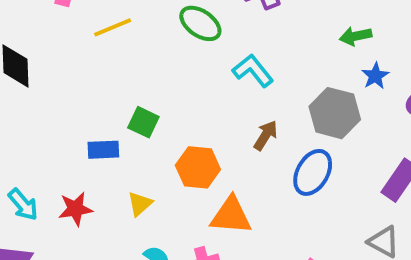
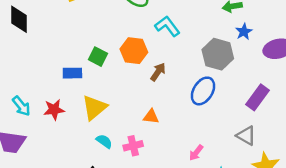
brown arrow: (266, 135) -> (158, 72), moved
orange hexagon: (198, 167) -> (134, 51), moved
yellow triangle: (140, 204) -> (94, 108), size x1.6
orange triangle: (231, 216) -> (151, 117), size x0.6

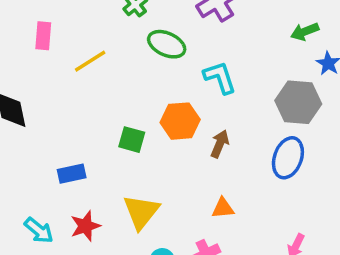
cyan L-shape: (167, 26) -> (220, 77), turned 30
blue rectangle: (72, 73) -> (72, 174), moved

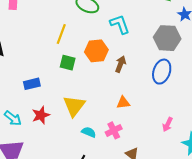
yellow line: (90, 61) -> (61, 34), moved, turned -36

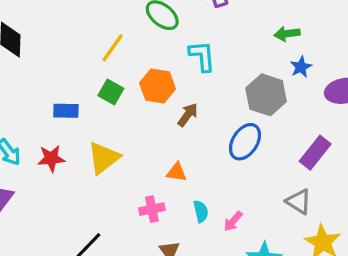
blue rectangle: (32, 84) -> (66, 111), moved
cyan semicircle: (89, 132) -> (201, 211), moved, turned 40

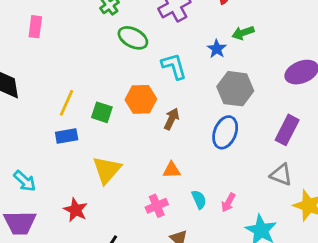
yellow line: (113, 48) -> (67, 103), moved
blue star: (301, 67) -> (217, 49), moved
red star: (51, 158) -> (76, 210), moved, turned -30

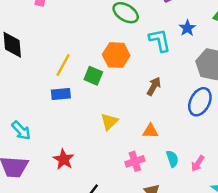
blue star: (217, 49) -> (187, 28), moved
orange hexagon: (141, 99) -> (116, 55), moved
yellow triangle: (107, 170) -> (109, 122), moved, size x0.7

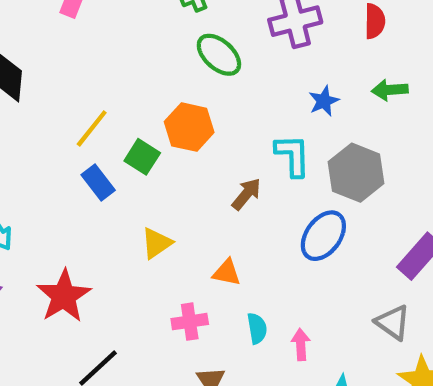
cyan L-shape: (160, 40) -> (293, 155), moved
blue rectangle: (61, 94) -> (98, 183), moved, turned 48
red star: (64, 159) -> (64, 296), size x1.4
pink arrow: (198, 163) -> (301, 345), turned 133

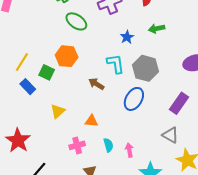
brown arrow: (246, 194) -> (96, 84), turned -91

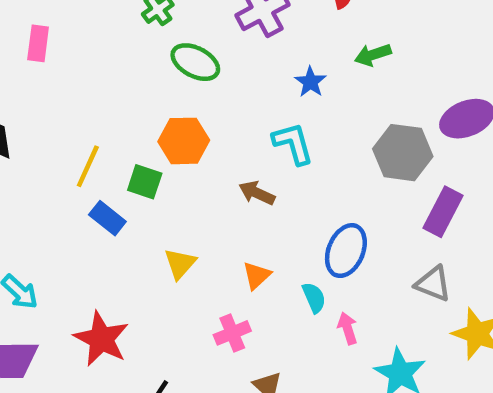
gray hexagon: (146, 68) -> (403, 153), moved
blue ellipse: (134, 99) -> (346, 251), moved
orange triangle: (91, 121) -> (257, 275), turned -40
cyan semicircle: (108, 145) -> (314, 298), moved

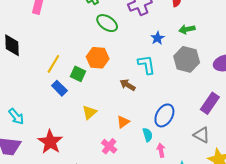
gray hexagon: (403, 153) -> (187, 59), moved
pink cross: (232, 333) -> (109, 146), turned -35

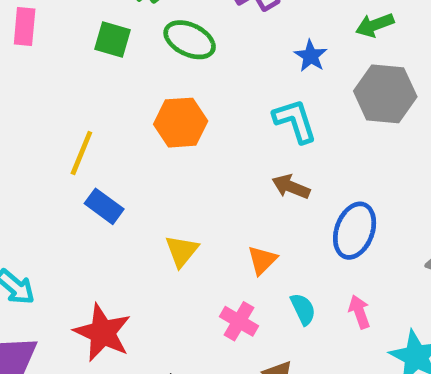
green square: (78, 74) -> (112, 39), moved
brown arrow: (128, 85) -> (291, 187), moved
cyan semicircle: (148, 135) -> (303, 309), moved

